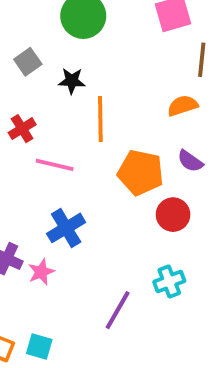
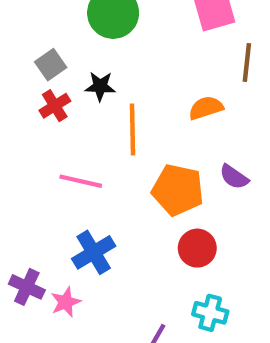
orange semicircle: (183, 106) -> (206, 108), moved
red cross: (22, 129) -> (55, 106), moved
red circle: (173, 215) -> (197, 248), moved
cyan cross: (169, 281) -> (210, 313), turned 36

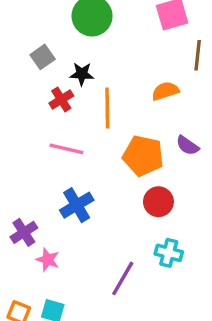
red cross: (55, 106) -> (61, 100), moved
purple cross: (27, 287) -> (24, 232), turned 32
pink star: (66, 302) -> (48, 260), moved, turned -30

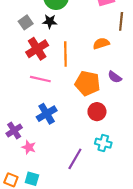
black star: (82, 74) -> (50, 21), moved
red cross: (61, 100) -> (37, 49), size x1.5

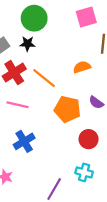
orange line: (65, 54) -> (44, 78), turned -50
red circle: (97, 112) -> (89, 139), moved

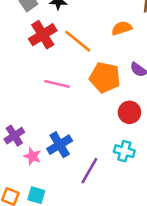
pink line: (18, 105) -> (57, 84), moved
blue cross: (24, 141) -> (60, 145), moved

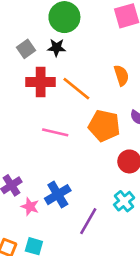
orange semicircle: (122, 28) -> (121, 75), turned 90
red cross: (43, 35) -> (41, 82), turned 32
cyan cross: (124, 151) -> (124, 201), turned 36

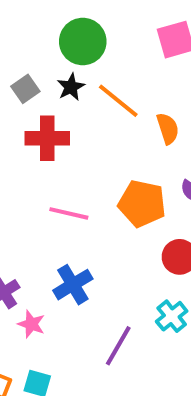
black star: (56, 48) -> (71, 87), turned -30
orange line: (76, 89) -> (118, 101), moved
blue cross: (58, 195) -> (73, 285), moved

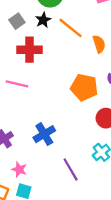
pink line: (69, 213) -> (17, 84), moved
pink star: (31, 324) -> (19, 169), moved
purple line: (118, 346) -> (71, 169), turned -60

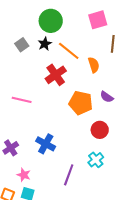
red cross: (29, 50) -> (56, 75), moved, turned -35
blue cross: (44, 134) -> (46, 144), turned -30
purple line: (71, 169) -> (69, 175), turned 50

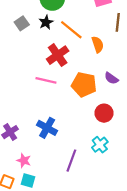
pink line: (22, 100) -> (46, 80), moved

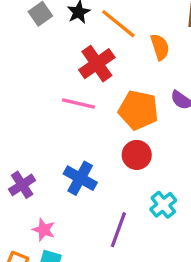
red circle: (104, 113) -> (137, 155), moved

